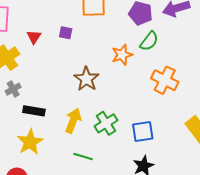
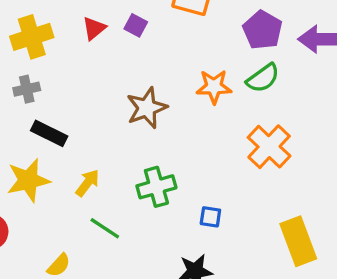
red triangle: (34, 37) -> (94, 28), moved
yellow arrow: (73, 121) -> (87, 183), moved, size x0.7
blue square: (143, 131) -> (210, 217), size x0.6

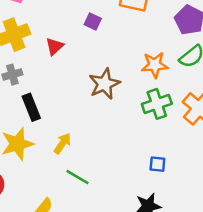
red triangle: (94, 28) -> (55, 46), moved
black rectangle: (49, 133) -> (31, 107), turned 45
green cross: (156, 187) -> (157, 104), moved

